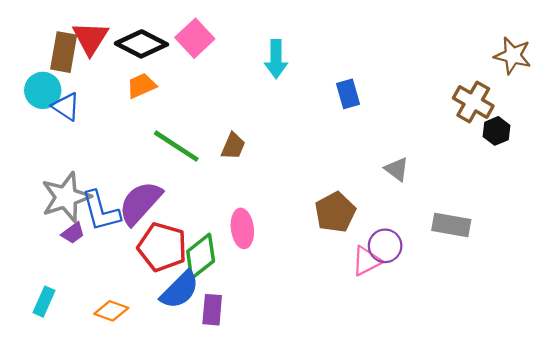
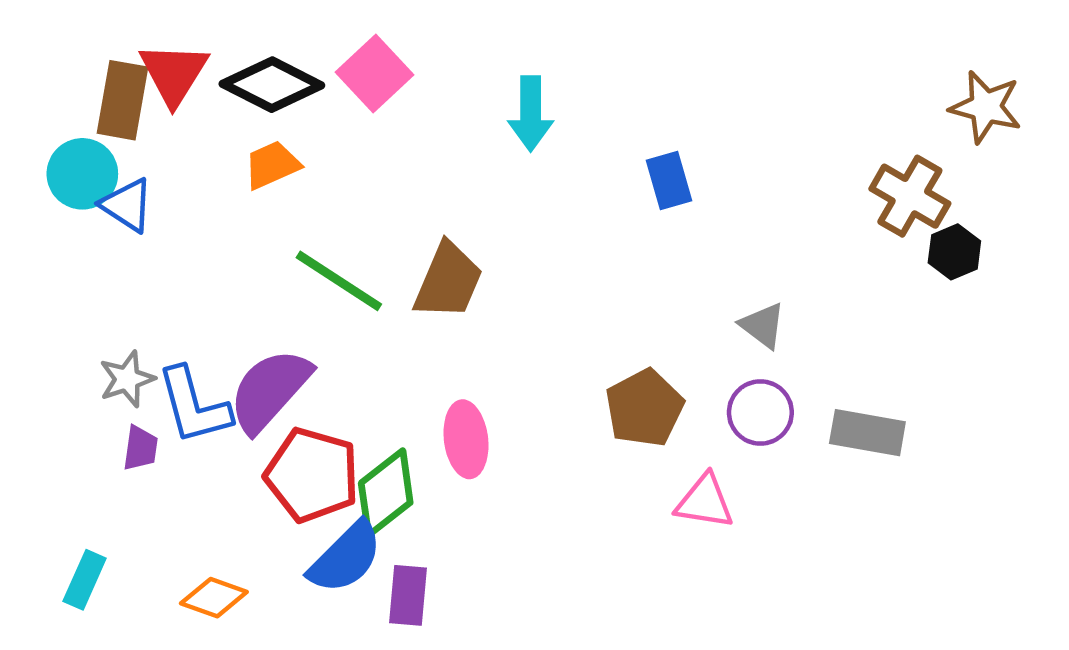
brown trapezoid: (233, 146) -> (448, 281), size x1.5
gray star: (66, 197) -> (127, 379), size x0.6
purple trapezoid: (73, 233) -> (140, 448), turned -45
purple circle: (385, 246) -> (760, 412), moved
pink triangle: (367, 261) -> (705, 502), turned 36

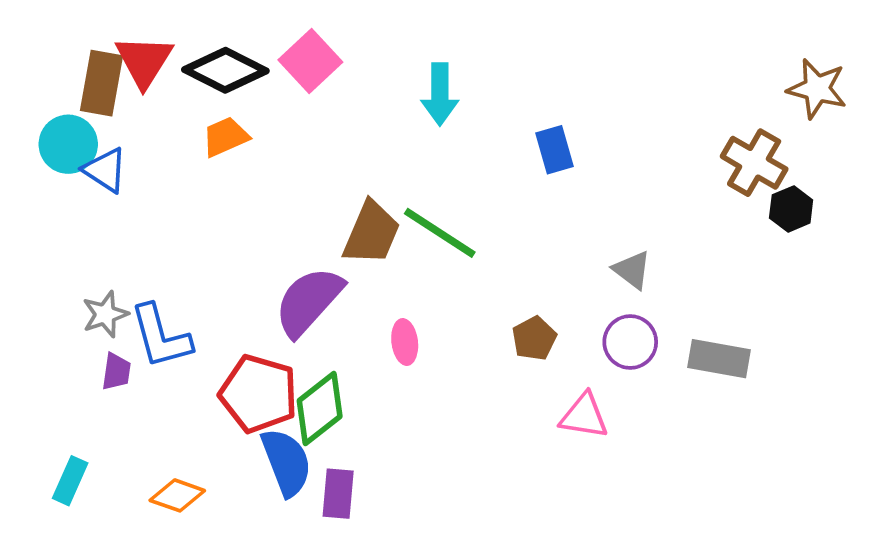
green line: (339, 281) -> (440, 233), moved
purple semicircle: (270, 390) -> (309, 301), moved
brown pentagon: (644, 408) -> (534, 338), size x0.7
pink ellipse: (466, 439) -> (405, 342), moved, size x0.7
blue semicircle: (346, 557) -> (286, 462), turned -66

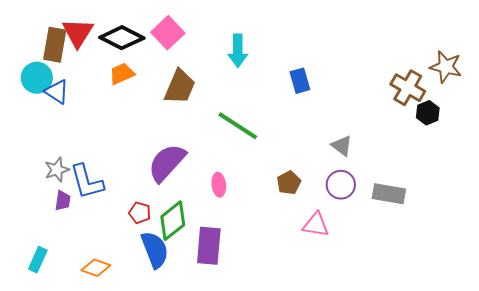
brown star: (817, 89) -> (446, 67), moved
brown trapezoid: (371, 233) -> (180, 87), moved
red pentagon: (259, 394) -> (140, 213), size x0.5
purple rectangle: (338, 494) -> (209, 246), moved, size x1.4

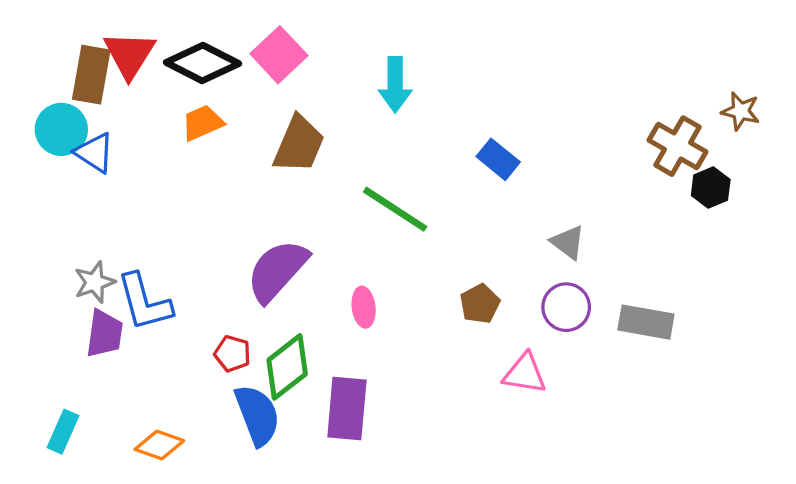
brown star: (446, 67) -> (741, 111), size x0.7
blue rectangle: (300, 81) -> (498, 159), moved, turned -35
purple trapezoid: (63, 201) -> (105, 334), size x1.4

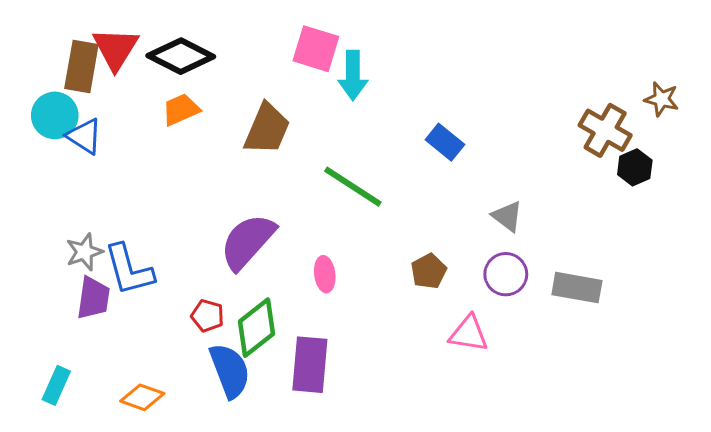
pink square: (279, 55) -> (316, 49), moved, turned -30

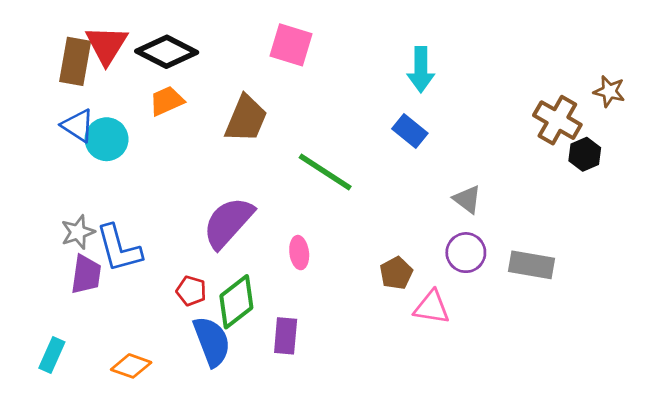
cyan arrow: (353, 75) -> (421, 70), moved
cyan circle: (55, 115) -> (107, 139), moved
brown pentagon: (429, 271) -> (396, 273), moved
purple rectangle: (310, 365) -> (286, 336), size x0.7

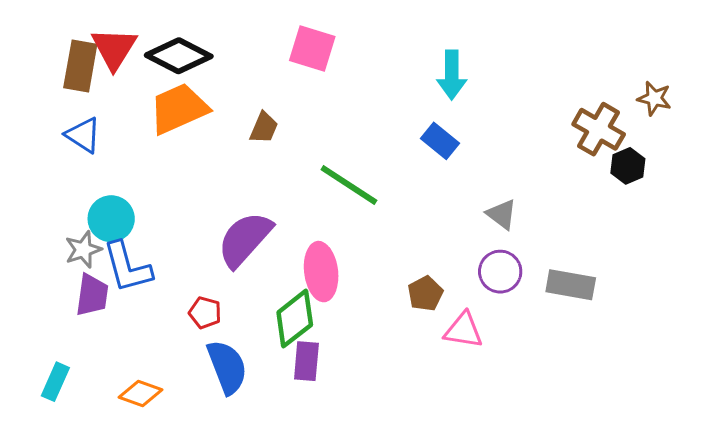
orange trapezoid: (167, 101) -> (179, 109), size x1.6
brown trapezoid: (246, 119) -> (264, 128), size x0.6
cyan circle: (107, 139) -> (111, 219), moved
pink ellipse: (299, 253) -> (321, 272), size x1.6
green diamond: (236, 302) -> (295, 319), moved

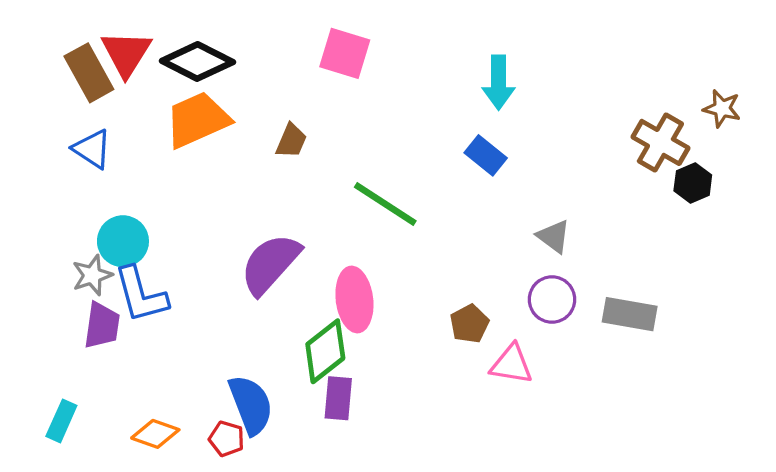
brown rectangle: (80, 66) -> (89, 73), turned -39
red pentagon: (205, 313) -> (227, 439), moved

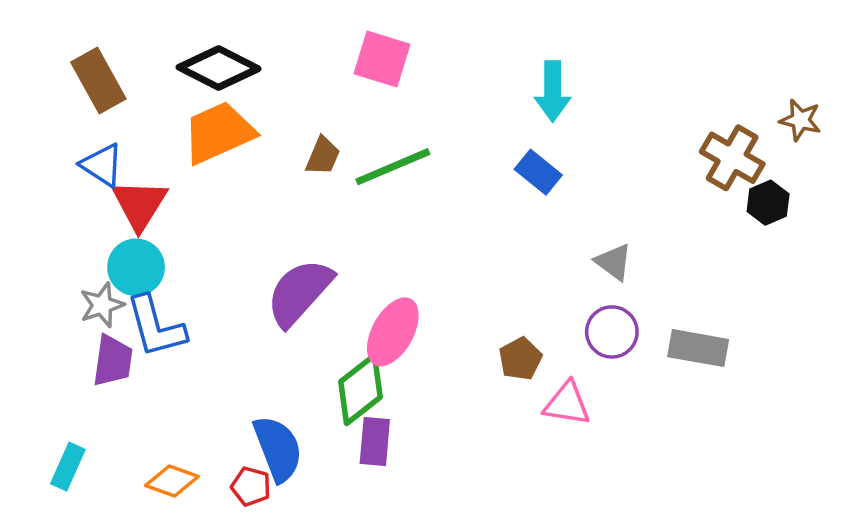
red triangle: (126, 53) -> (140, 204), moved
green line: (385, 204) -> (393, 167), moved, turned -56
pink ellipse: (354, 299) -> (393, 332), turned 36

